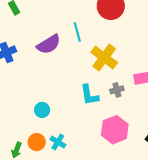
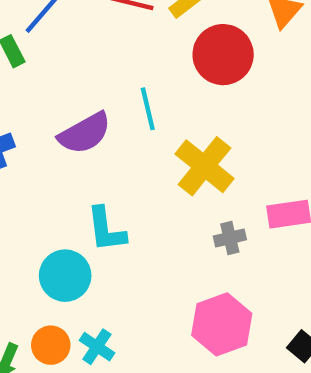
cyan L-shape: (89, 95) -> (106, 230), moved
cyan circle: (42, 110) -> (65, 276), size x1.5

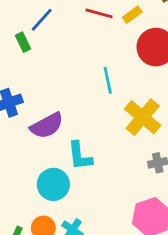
purple semicircle: (85, 133) -> (47, 126), moved

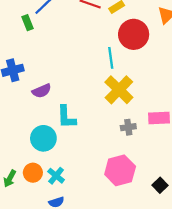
cyan line: (108, 80) -> (111, 58), moved
purple semicircle: (47, 126) -> (42, 91), size x0.7

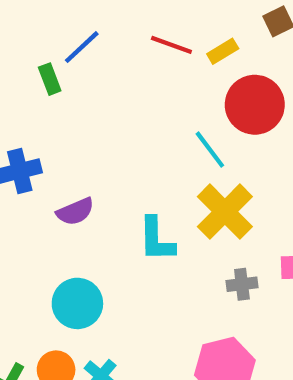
cyan line: (111, 58) -> (210, 150), turned -30
cyan L-shape: (66, 117) -> (156, 239), moved

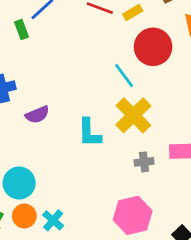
cyan circle: (77, 303) -> (19, 183), moved

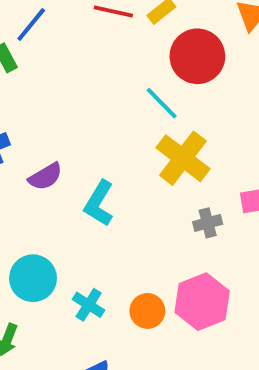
cyan L-shape: (89, 133) -> (99, 203), moved, turned 40
orange circle: (24, 216) -> (147, 311), moved
cyan cross: (53, 220) -> (89, 305), moved

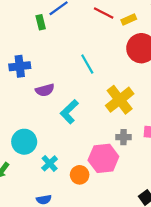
cyan line: (162, 103) -> (87, 64), moved
pink hexagon: (202, 302) -> (103, 158), moved

